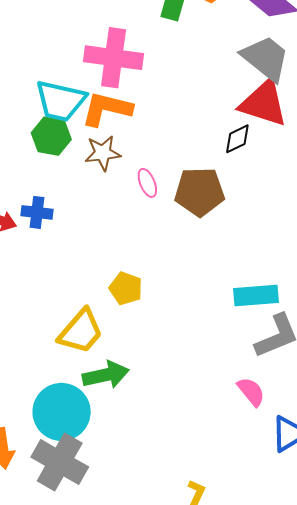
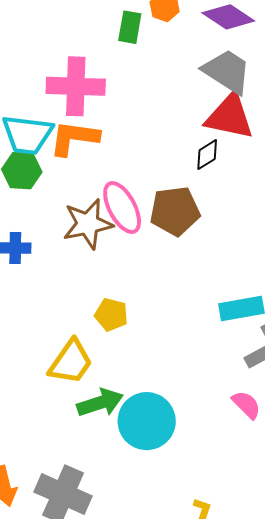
brown star: (103, 153) -> (88, 224), moved, size x1.4
pink ellipse: (147, 183) -> (122, 208), size x1.8
cyan circle: (62, 412) -> (147, 421), moved

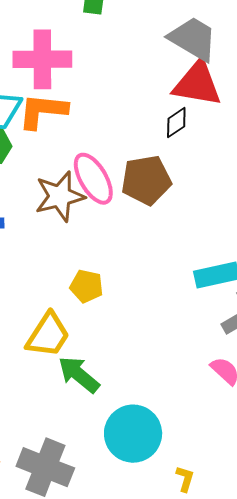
green arrow: (100, 403) -> (79, 375), turned -120
cyan circle: (147, 421) -> (133, 434), moved

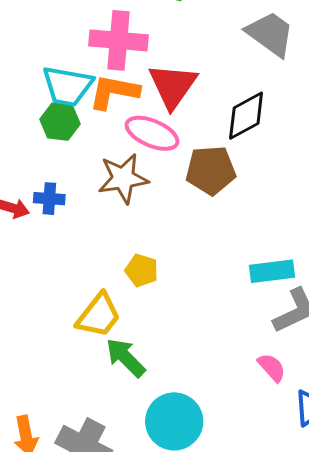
red triangle: (197, 84) -> (173, 86), moved, turned 50
black diamond: (176, 122) -> (246, 116), size x1.6
pink ellipse: (93, 179) -> (152, 133), moved, turned -42

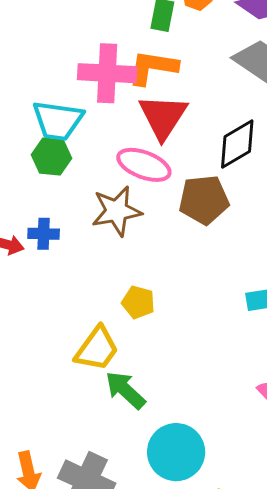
orange L-shape: (114, 92) -> (153, 67), moved

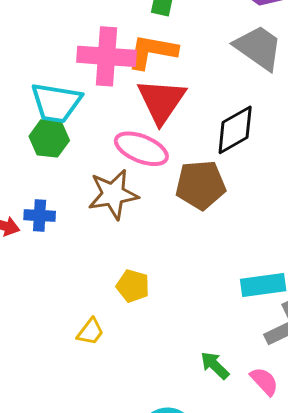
yellow trapezoid: (97, 349) -> (90, 332), size x0.6
green arrow: (125, 390) -> (215, 365), moved, size x0.7

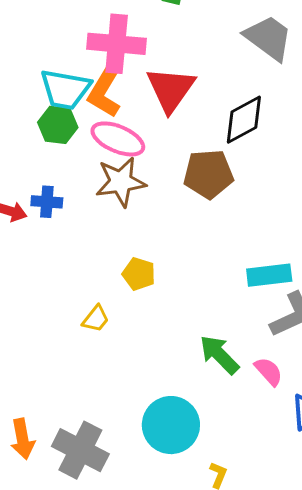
orange L-shape: (152, 52) -> (105, 92), moved, turned -70
pink ellipse: (141, 149) -> (118, 139), moved
green arrow: (215, 365) -> (219, 355), size x1.4

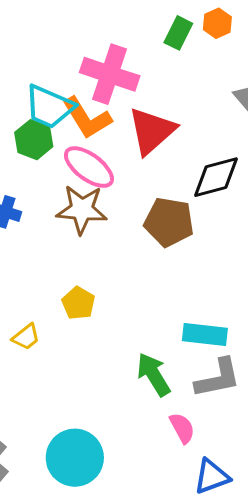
orange L-shape: (105, 92) -> (87, 118), turned -76
green arrow: (219, 355) -> (154, 375), moved

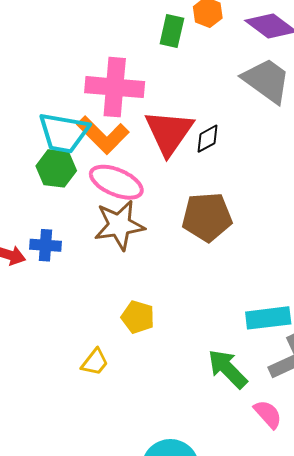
black diamond: (216, 177) -> (207, 139), moved, size x0.6

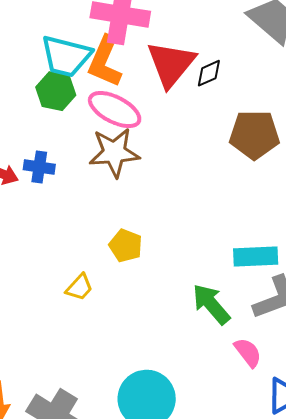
orange L-shape: (103, 135) -> (105, 61), turned 64
brown pentagon: (207, 217) -> (254, 135), moved

